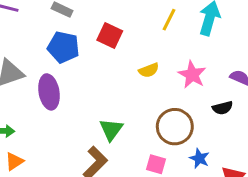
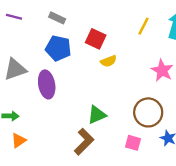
yellow semicircle: (149, 70) -> (109, 61), moved
green triangle: (111, 130) -> (97, 115), turned 30

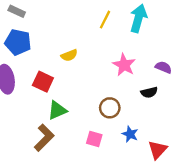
red square: (96, 39) -> (43, 82), moved
brown circle: (148, 112) -> (110, 108), size x0.7

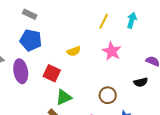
cyan arrow: (138, 18) -> (132, 20), size x0.7
pink star: (124, 65) -> (112, 51), moved

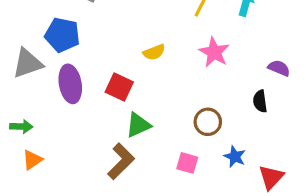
blue pentagon: (31, 40) -> (62, 35), moved
black semicircle: (141, 82) -> (260, 101), turned 96

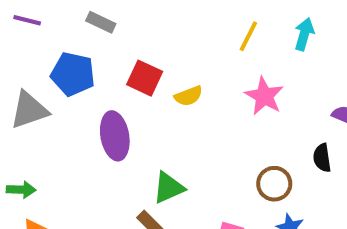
purple ellipse: (70, 84) -> (115, 136), moved
red square: (119, 87) -> (145, 78), moved
brown circle: (208, 122) -> (274, 184), moved

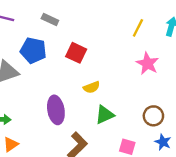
yellow semicircle: (189, 96) -> (92, 87), moved
purple ellipse: (115, 136) -> (56, 110), moved
green triangle: (169, 188) -> (105, 115), moved

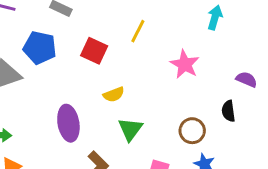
yellow line: (138, 28) -> (138, 31), moved
green triangle: (105, 115) -> (130, 129), turned -30

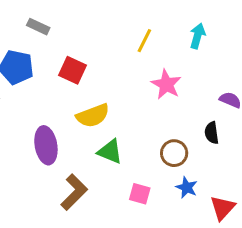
yellow line: (138, 31) -> (144, 41), moved
yellow semicircle: (114, 94) -> (93, 116), size x1.5
green triangle: (130, 129) -> (110, 152), turned -44

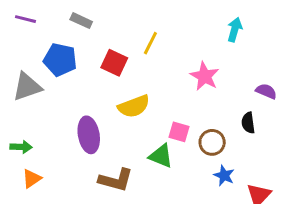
yellow line: (144, 41) -> (150, 43), moved
green triangle: (110, 152) -> (161, 156), moved
brown L-shape: (74, 192) -> (116, 180), turned 60
pink square: (140, 194) -> (179, 132), moved

